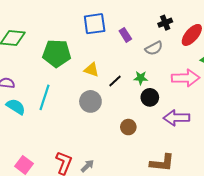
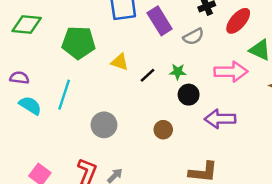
purple rectangle: (125, 35) -> (160, 21), size x1.6
gray circle: (90, 101) -> (104, 125), moved

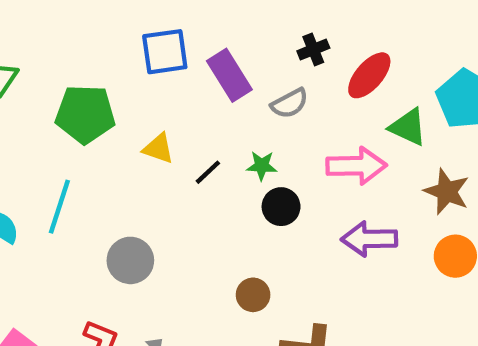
purple arrow: (220, 119) -> (369, 239), moved
brown circle: (163, 130) -> (253, 295), moved

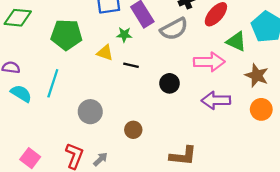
gray semicircle: (290, 103) -> (174, 29), size x1.4
green star: (262, 166) -> (124, 35), moved
black line: (208, 172) -> (131, 65), turned 56
brown circle: (253, 295) -> (133, 130), moved

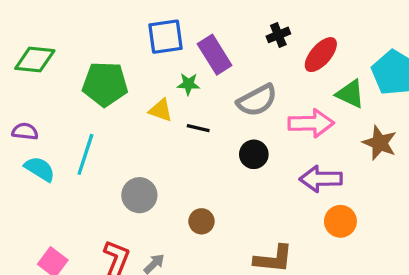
gray semicircle: (174, 29) -> (257, 100), moved
orange circle: (261, 109) -> (340, 221), moved

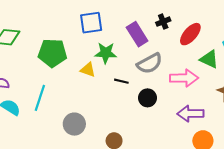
purple rectangle: (215, 55) -> (137, 34), moved
green star: (188, 84) -> (106, 53), size x1.5
black line: (198, 128) -> (121, 81), moved

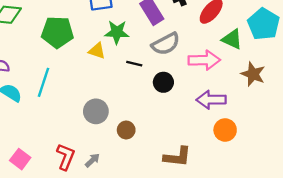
gray circle: (74, 124) -> (96, 111), moved

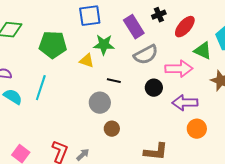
black line: (134, 64) -> (114, 81), moved
black circle: (163, 82) -> (154, 88), moved
gray circle: (96, 111) -> (100, 103), moved

